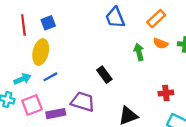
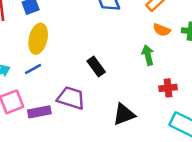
yellow ellipse: (41, 52) -> (38, 39), moved
green arrow: (139, 52) -> (148, 55), moved

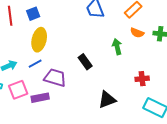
green arrow: (148, 55) -> (117, 47), moved
purple trapezoid: (71, 98) -> (55, 78), moved

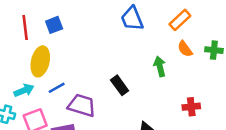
orange semicircle: (137, 33) -> (185, 49), turned 32
yellow ellipse: (39, 40) -> (40, 61), moved

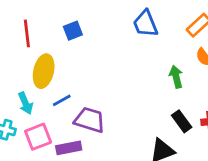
blue square: (54, 25) -> (73, 31), moved
black rectangle: (120, 85) -> (182, 121), moved
cyan arrow: (24, 90) -> (25, 103), turned 90

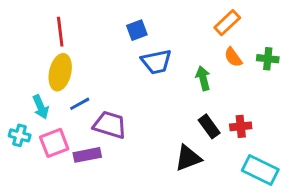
blue trapezoid: (145, 24) -> (156, 62), moved, turned -80
blue square: (73, 31) -> (137, 30), moved
red line: (27, 33) -> (60, 32), moved

